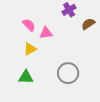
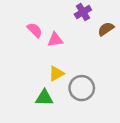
yellow triangle: (30, 49) -> (56, 74), moved
green triangle: (26, 77) -> (44, 98), moved

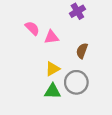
brown semicircle: (106, 29) -> (82, 51), moved, turned -35
green triangle: (44, 98) -> (53, 91), moved

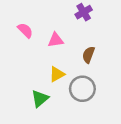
pink semicircle: (32, 28) -> (25, 30), moved
green triangle: (53, 91) -> (40, 98), moved, turned -42

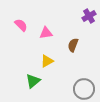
purple cross: (84, 12) -> (89, 16), moved
gray circle: (82, 89) -> (84, 89), moved

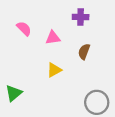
purple cross: (89, 16) -> (81, 17), moved, turned 32
green triangle: (33, 81) -> (14, 93), moved

